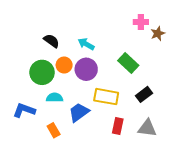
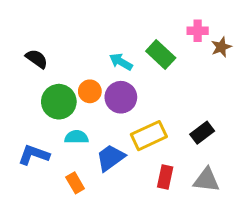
black semicircle: (51, 41) -> (37, 59), moved
green rectangle: (128, 63) -> (161, 54), moved
yellow rectangle: (106, 97) -> (149, 136), turned -35

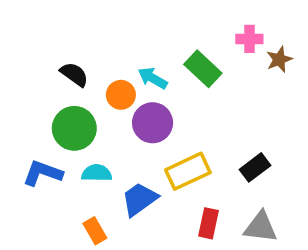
black semicircle: (37, 59) -> (74, 74), moved
orange circle: (90, 91) -> (121, 95), moved
blue L-shape: (34, 155) -> (43, 173), moved

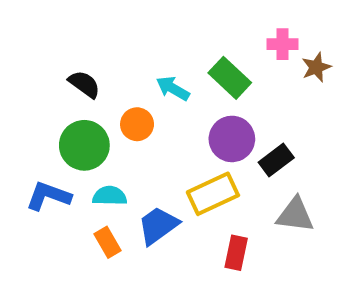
orange circle: (121, 95) -> (137, 124), moved
purple circle: (153, 123) -> (232, 139), moved
black rectangle: (255, 167) -> (276, 160), moved
gray triangle: (261, 227) -> (295, 215), moved
orange rectangle: (95, 231) -> (108, 242), moved

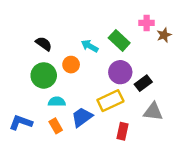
blue L-shape: (48, 196) -> (21, 122), moved

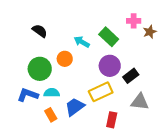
black semicircle: (44, 44) -> (40, 31), moved
blue L-shape: (21, 122) -> (28, 95), moved

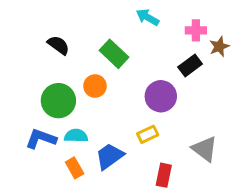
green rectangle: (109, 37) -> (114, 54), moved
cyan arrow: (82, 42) -> (148, 17), moved
black rectangle: (131, 76) -> (190, 66), moved
yellow rectangle: (101, 92) -> (148, 134), size x0.6
gray triangle: (140, 102) -> (205, 149), turned 30

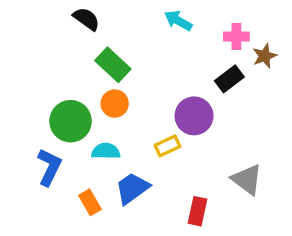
black semicircle: (58, 45) -> (86, 19), moved
green rectangle: (114, 54) -> (113, 65), moved
yellow rectangle: (148, 134) -> (168, 146), moved
cyan semicircle: (76, 136) -> (106, 151), moved
blue L-shape: (41, 139) -> (49, 167), turned 96

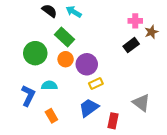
cyan arrow: (178, 21) -> (74, 12), moved
purple circle: (194, 116) -> (87, 64), moved
green circle: (71, 121) -> (35, 53), moved
cyan semicircle: (106, 151) -> (49, 85), moved
blue trapezoid: (132, 188) -> (89, 108), moved

